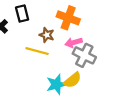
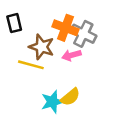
brown star: (47, 35) -> (42, 47), size x1.5
gray cross: (84, 55) -> (83, 34), moved

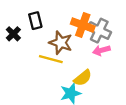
pink arrow: (71, 55) -> (101, 50), moved
yellow semicircle: (70, 97) -> (83, 78), moved

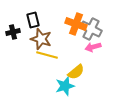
black cross: (13, 34) -> (13, 32), turned 32
brown star: (61, 43) -> (41, 39), moved

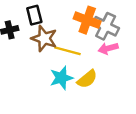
yellow line: (47, 55) -> (67, 51), moved
cyan star: (65, 86) -> (61, 78), moved

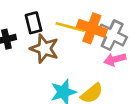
yellow line: (67, 51) -> (70, 27), moved

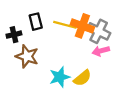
brown star: (44, 49) -> (27, 56), moved

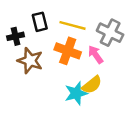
orange cross: (82, 26) -> (68, 51), moved
pink arrow: (101, 51) -> (96, 55), moved, turned 70
cyan star: (60, 77) -> (76, 93), moved

